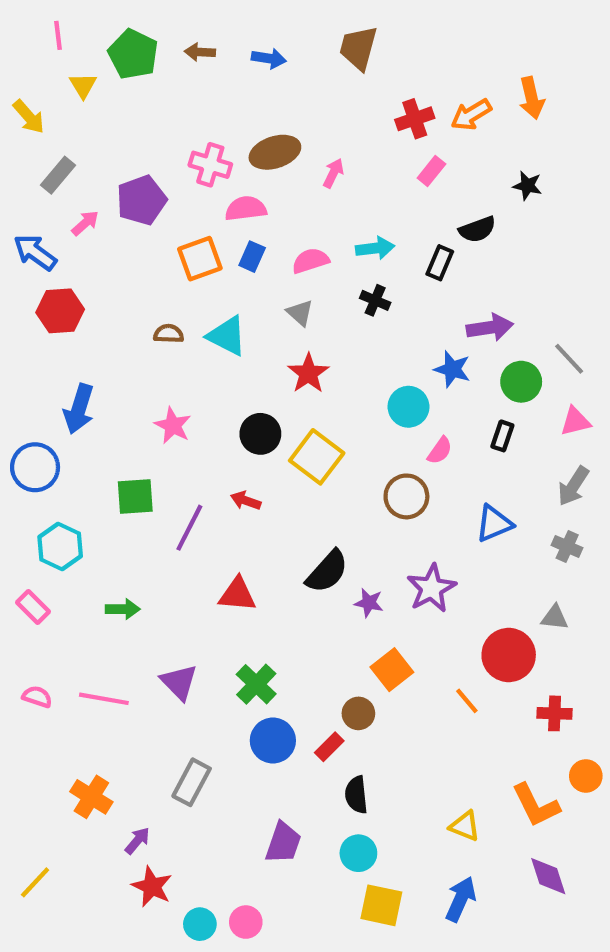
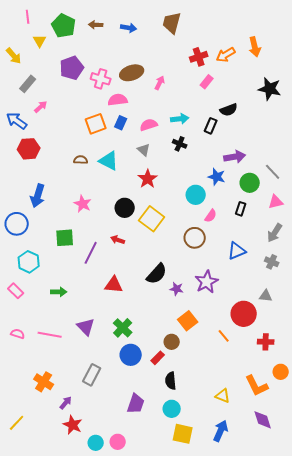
black star: (527, 186) -> (270, 89), moved, size x1.6
purple pentagon: (141, 200) -> (72, 68), moved

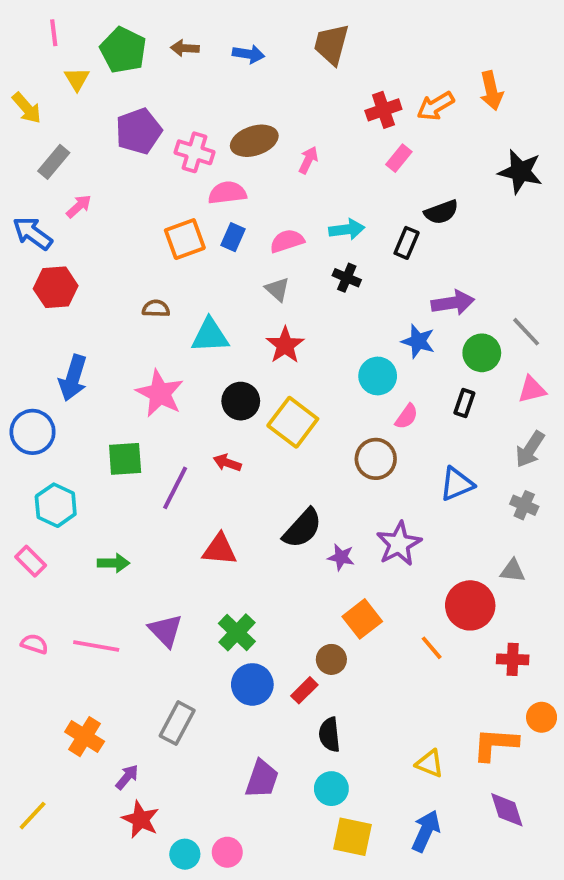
cyan triangle: (109, 161) -> (210, 335), moved, turned -30
pink star: (83, 204) -> (160, 393), size x1.4
orange L-shape: (257, 386) -> (495, 744), turned 120

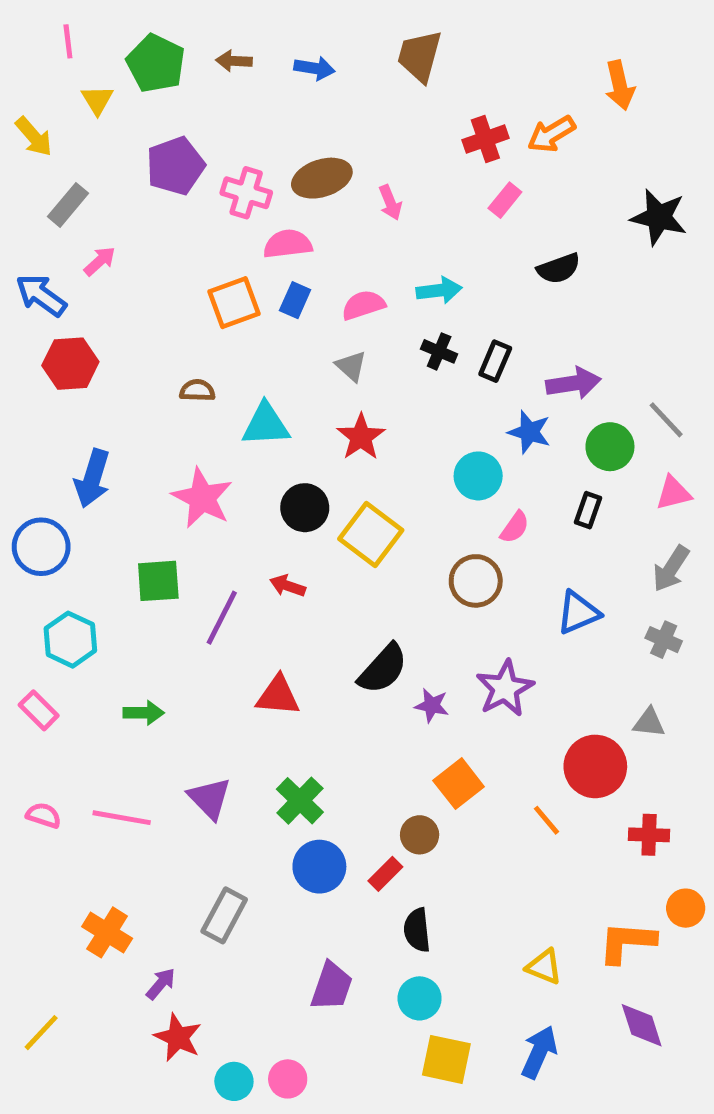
orange arrow: (491, 91) -> (620, 85), moved
pink arrow: (308, 160) -> (390, 203), turned 132
black rectangle: (407, 243) -> (495, 361), moved

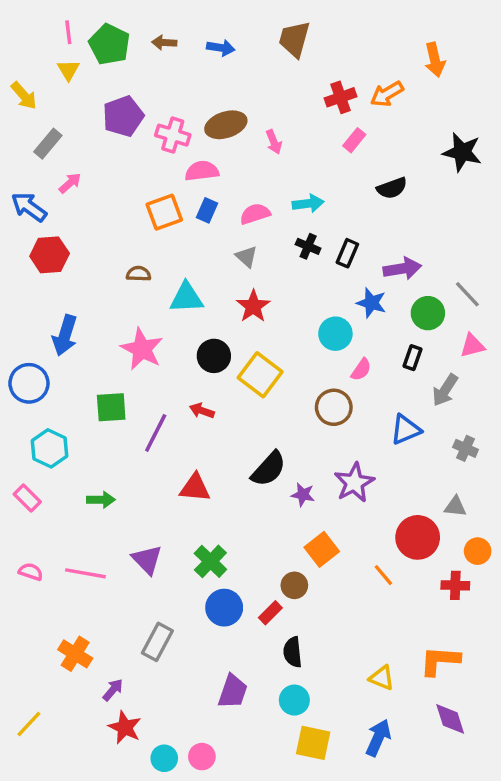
pink line: (68, 41) -> (68, 32), moved
gray arrow: (671, 569) -> (445, 390), moved
orange circle: (686, 908) -> (478, 551), moved

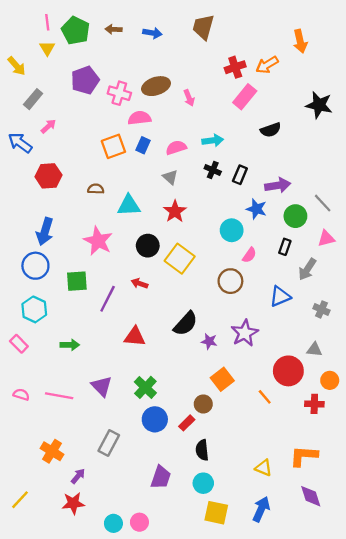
pink rectangle: (354, 140) -> (245, 97), size x1.5
red hexagon: (50, 255) -> (48, 176), moved
blue circle: (29, 383) -> (35, 266), moved
red star: (125, 727) -> (73, 503), moved, turned -30

